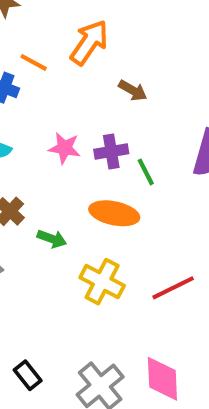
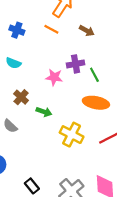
orange line: (34, 62) -> (51, 29), moved
pink star: (65, 148) -> (54, 77), moved
orange ellipse: (114, 213) -> (96, 103), moved

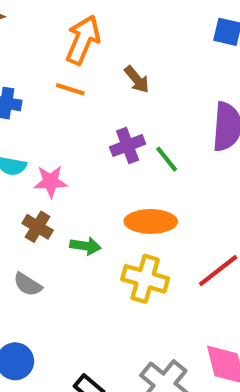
brown arrow: (87, 31) -> (137, 79), turned 32
pink star: (54, 77) -> (51, 181), moved
orange ellipse: (96, 103) -> (151, 221), moved

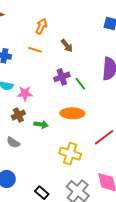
orange arrow: (83, 40) -> (41, 26), size x0.7
brown cross: (38, 227) -> (18, 115), turned 32
yellow cross: (145, 279) -> (70, 154), moved

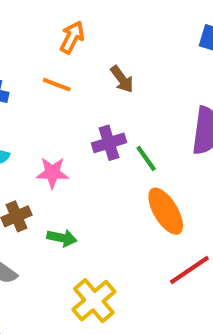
pink star: (25, 94) -> (52, 173), moved
orange ellipse: (72, 113) -> (166, 211), moved, turned 55
yellow cross: (70, 154) -> (94, 301), moved, turned 30

